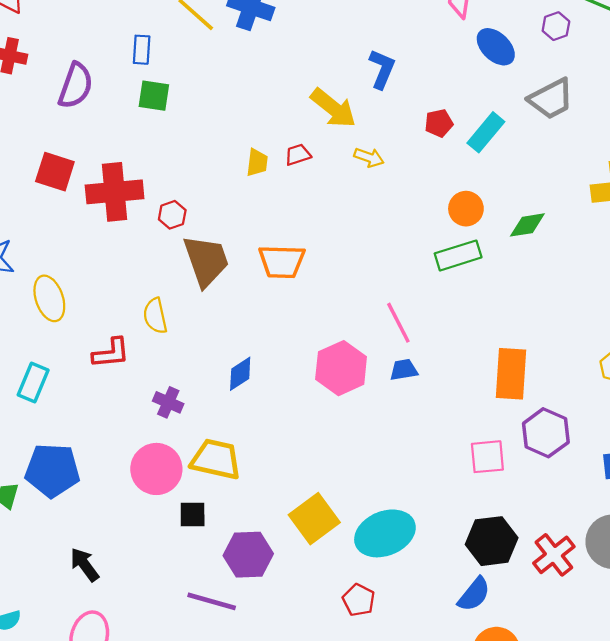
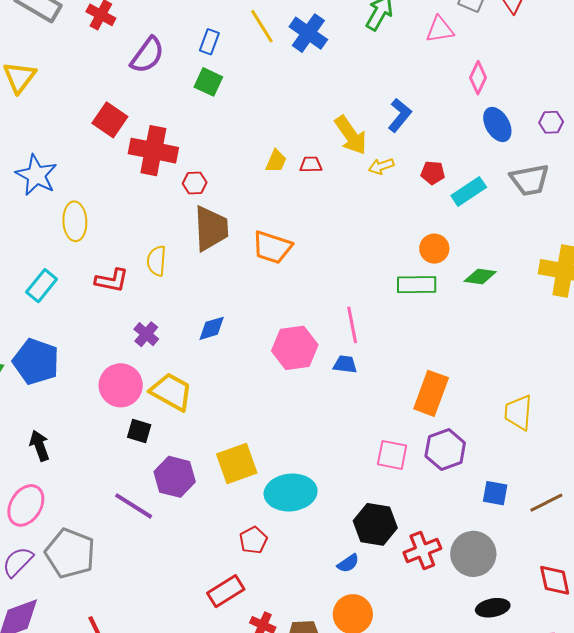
yellow arrow: (369, 157) -> (381, 166), moved, turned 125
blue semicircle: (474, 594) -> (348, 563), size x0.7

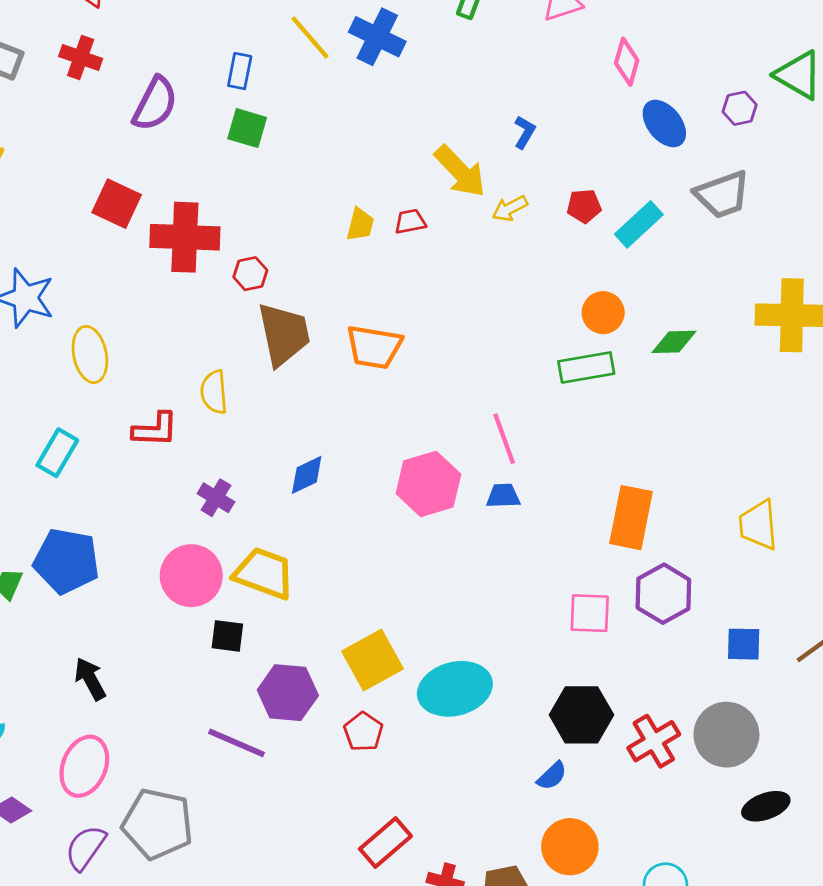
blue L-shape: (400, 115) -> (525, 132), size x0.7
red pentagon: (253, 540) -> (363, 732), moved

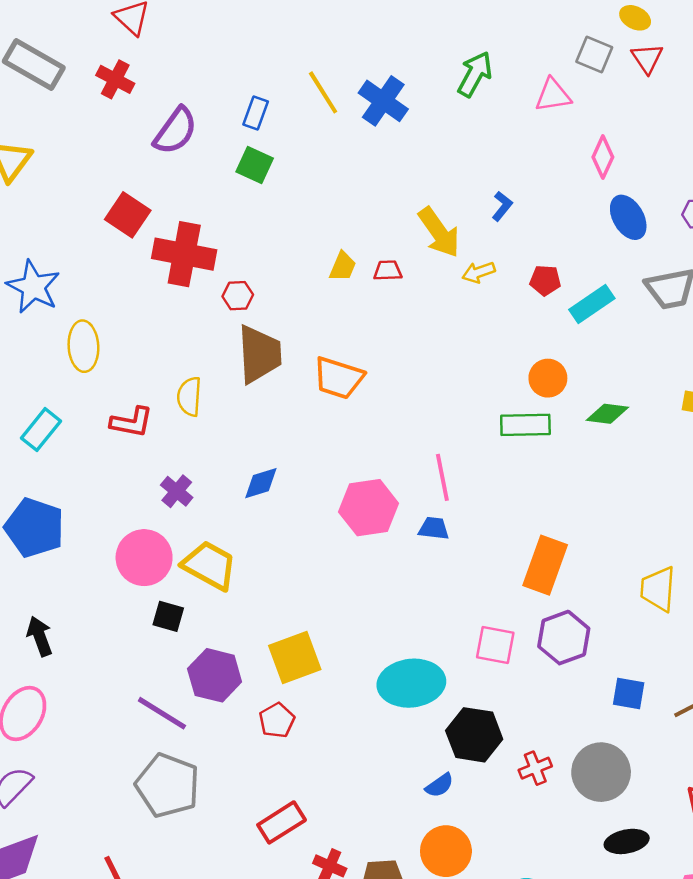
cyan ellipse: (455, 689) -> (411, 683), moved
red cross: (654, 741) -> (535, 768), size x0.7
gray pentagon: (158, 824) -> (168, 785), moved

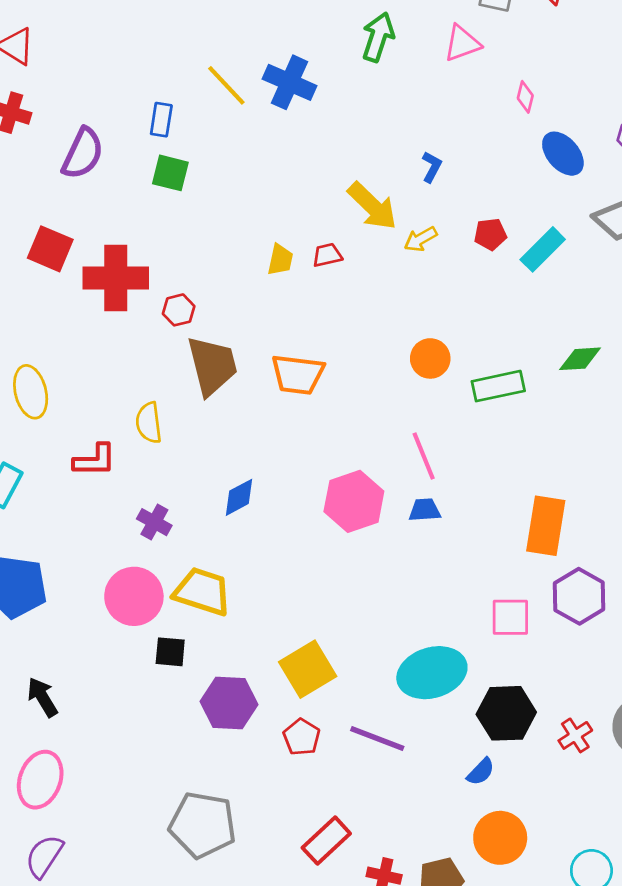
pink diamond: (603, 157) -> (525, 97), size x0.7
orange circle: (548, 378) -> (430, 358), moved
purple line: (162, 713) -> (377, 739), moved

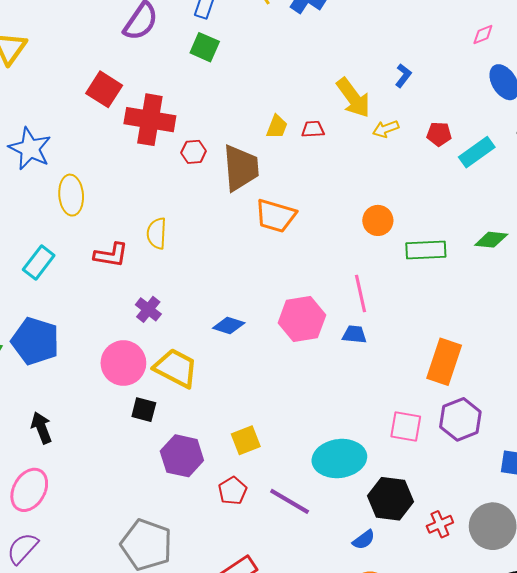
pink diamond: (525, 97) -> (483, 34), turned 45
brown trapezoid: (212, 366) -> (241, 168), moved
blue diamond: (239, 497) -> (229, 325), moved, turned 36
yellow square: (308, 669) -> (246, 440), size x0.7

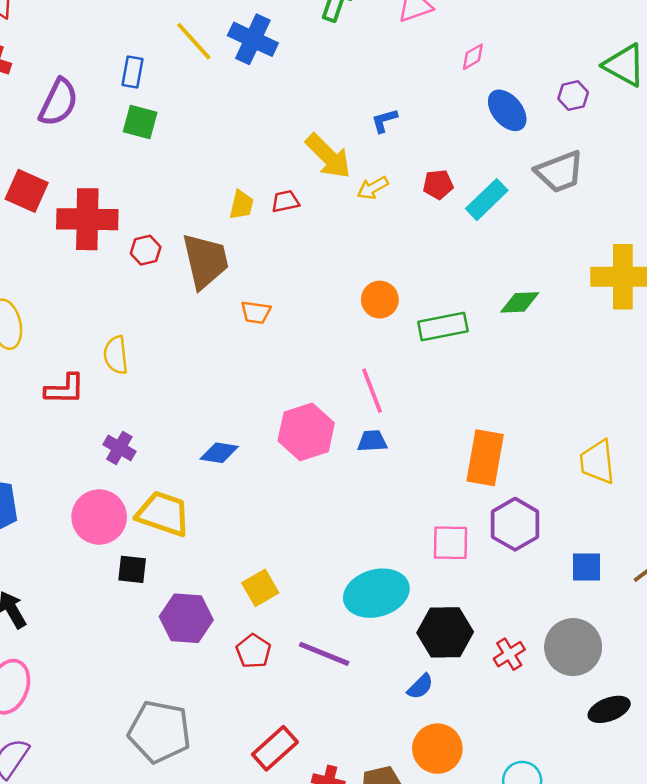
blue L-shape: (403, 76) -> (384, 121), turned -135
orange trapezoid: (276, 216) -> (256, 312), size x0.6

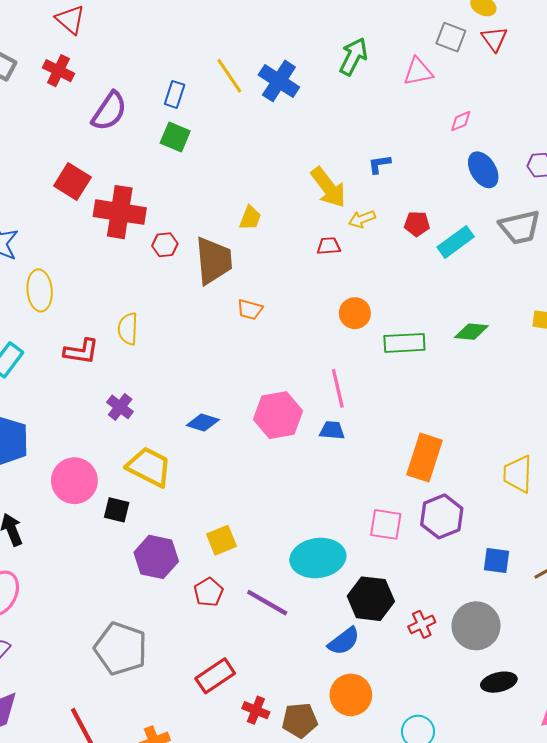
red trapezoid: (285, 201) -> (329, 246), moved
pink circle: (99, 517) -> (74, 481), moved
blue semicircle: (420, 687) -> (344, 641), size x1.4

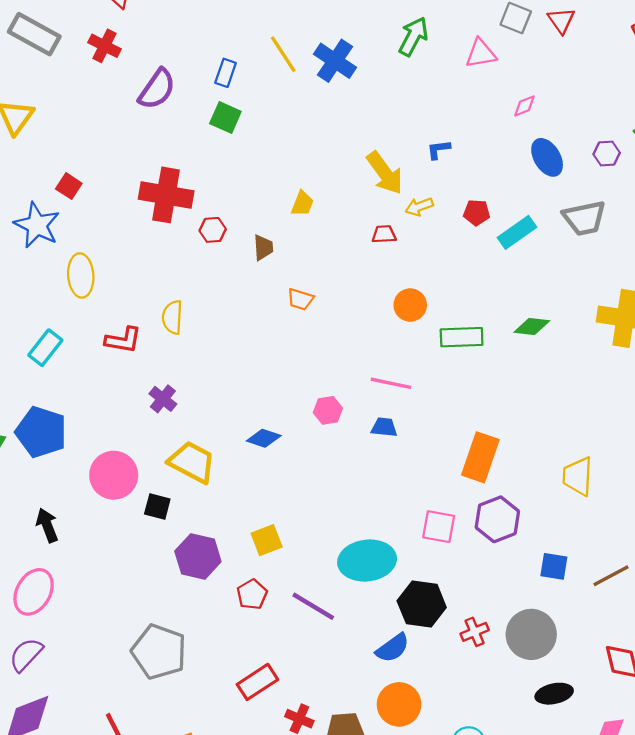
red square: (72, 181) -> (69, 186), moved, size x0.7
brown trapezoid: (214, 261) -> (263, 247), size x0.5
pink line: (338, 388) -> (391, 383), turned -66
pink hexagon: (278, 415) -> (328, 410), size x0.6
blue diamond: (203, 423) -> (264, 438), moved

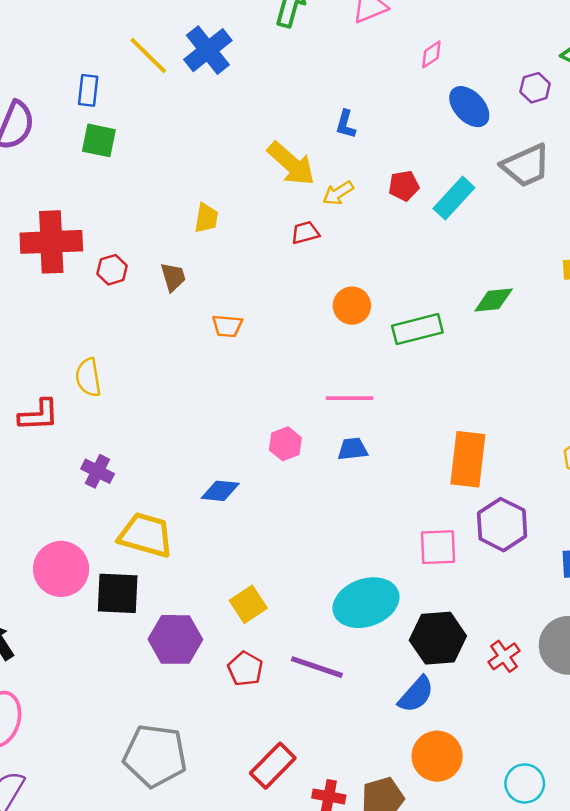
blue cross: (335, 61) -> (208, 50), turned 30
blue L-shape: (439, 150) -> (346, 124), turned -55
black square: (157, 506) -> (118, 593), size x1.5

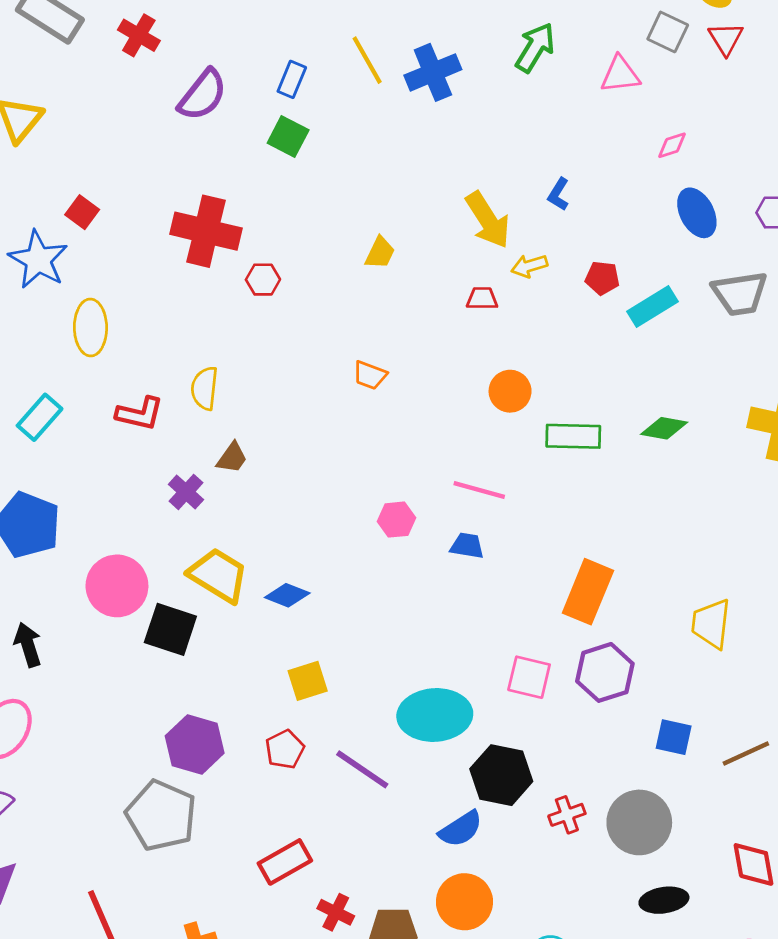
brown trapezoid: (173, 277) -> (232, 458), moved, turned 36
blue diamond: (220, 491) -> (287, 595), moved
purple hexagon: (175, 639) -> (195, 745), moved

